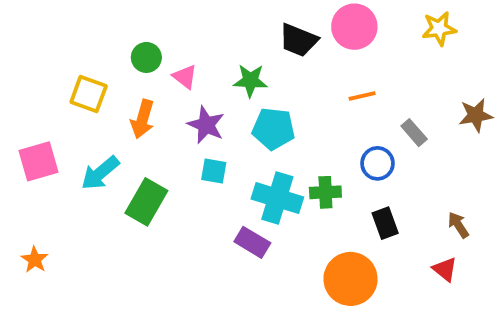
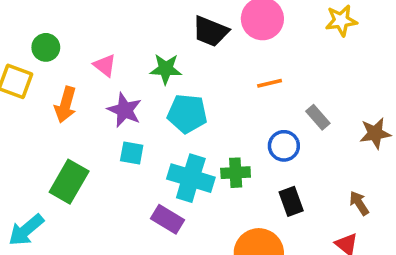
green circle: (146, 57) -> (46, 47), moved
brown star: (476, 115) -> (375, 133), moved
cyan arrow: (100, 173) -> (26, 230), moved

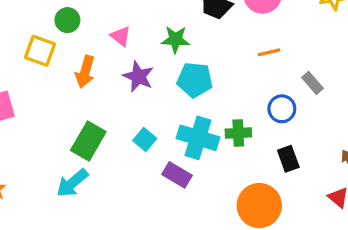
cyan square: (132, 153) -> (145, 139), moved, turned 30
cyan arrow: (26, 230) -> (72, 183), moved

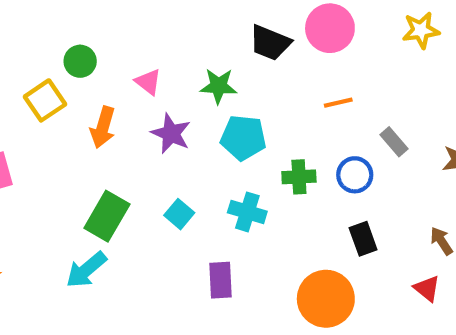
yellow square: (40, 51) -> (45, 100), turned 36
green cross: (238, 133) -> (299, 177), moved
cyan cross: (198, 138) -> (247, 212), size x0.7
purple rectangle: (177, 175) -> (221, 280), moved, turned 56

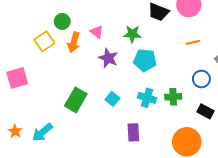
orange arrow: (103, 127) -> (74, 42), moved
green cross: (299, 177) -> (173, 97), moved
black rectangle: (363, 239) -> (206, 111), turned -42
cyan arrow: (86, 270) -> (42, 132), moved

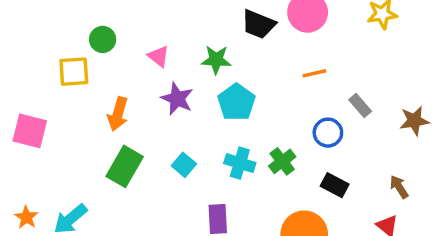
yellow square: (44, 41) -> (74, 72), turned 30
orange arrow: (74, 42) -> (118, 114), moved
cyan pentagon: (145, 60) -> (236, 102), turned 30
pink square: (17, 78) -> (30, 131), turned 30
green cross: (173, 97) -> (282, 161), turned -35

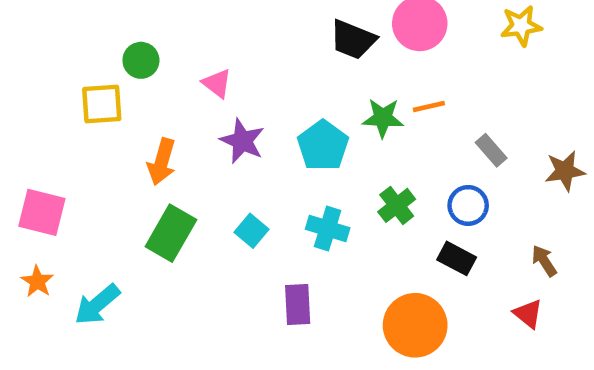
green star: (216, 60) -> (383, 118), moved
pink square: (30, 131) -> (42, 212), moved
blue circle: (328, 133) -> (468, 205), moved
green cross: (282, 161) -> (397, 205), moved
orange star: (26, 217) -> (37, 281), moved

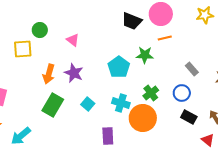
orange line: (429, 106) -> (165, 38), moved
purple star: (242, 141) -> (74, 73), moved
black rectangle: (457, 258) -> (189, 117), moved
orange circle: (415, 325) -> (143, 118), moved

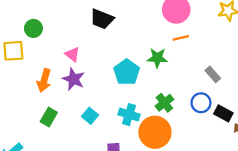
black trapezoid: (132, 21) -> (102, 19), moved
pink triangle: (73, 40) -> (72, 54), moved
green rectangle: (53, 105) -> (49, 117), size x0.7
black rectangle: (189, 117) -> (223, 113), moved

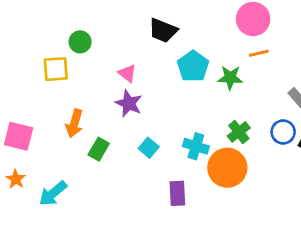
cyan pentagon: (127, 72) -> (193, 66), moved
orange arrow: (44, 80) -> (74, 123), moved

